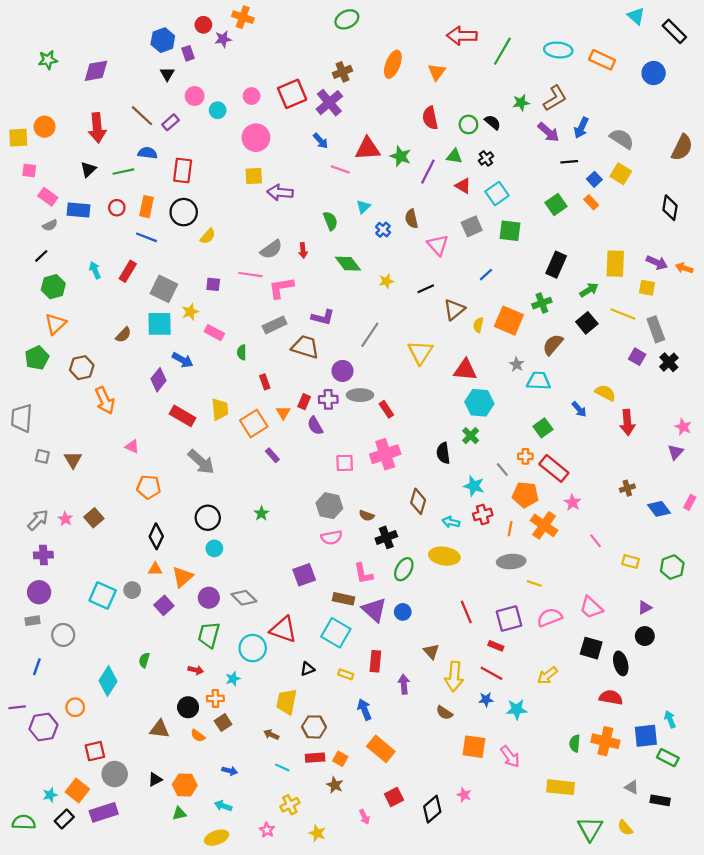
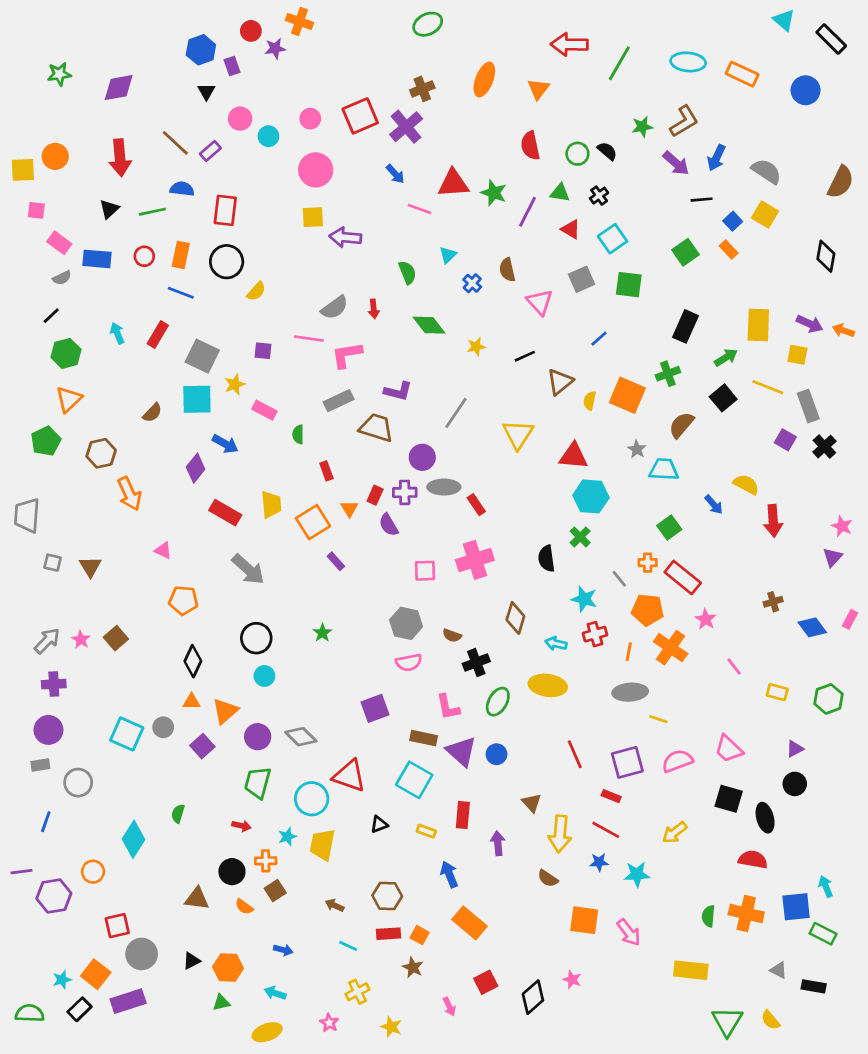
yellow trapezoid: (287, 702) -> (322, 845), moved

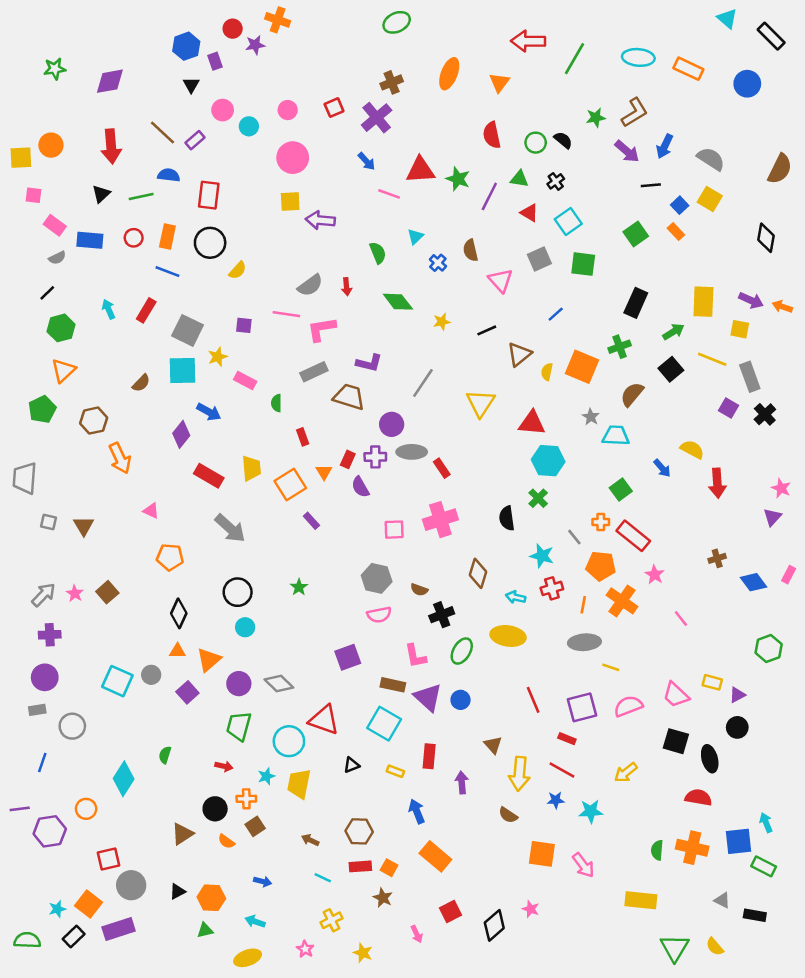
red square: (360, 116) -> (334, 108), size x0.6
yellow rectangle: (777, 692) -> (712, 682), moved
brown triangle: (197, 899) -> (182, 834), turned -40

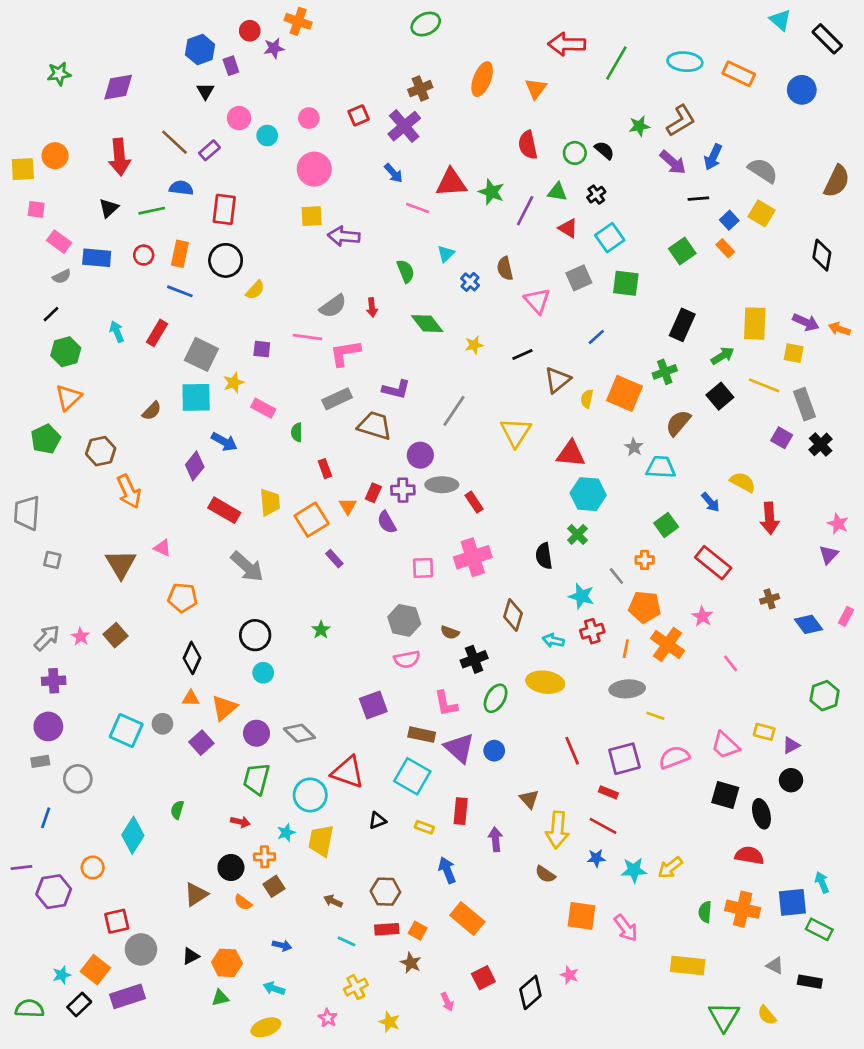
brown triangle: (84, 526) -> (121, 564), moved, size x1.4
red rectangle: (633, 536) -> (713, 563), moved
yellow arrow: (626, 772) -> (670, 868), moved

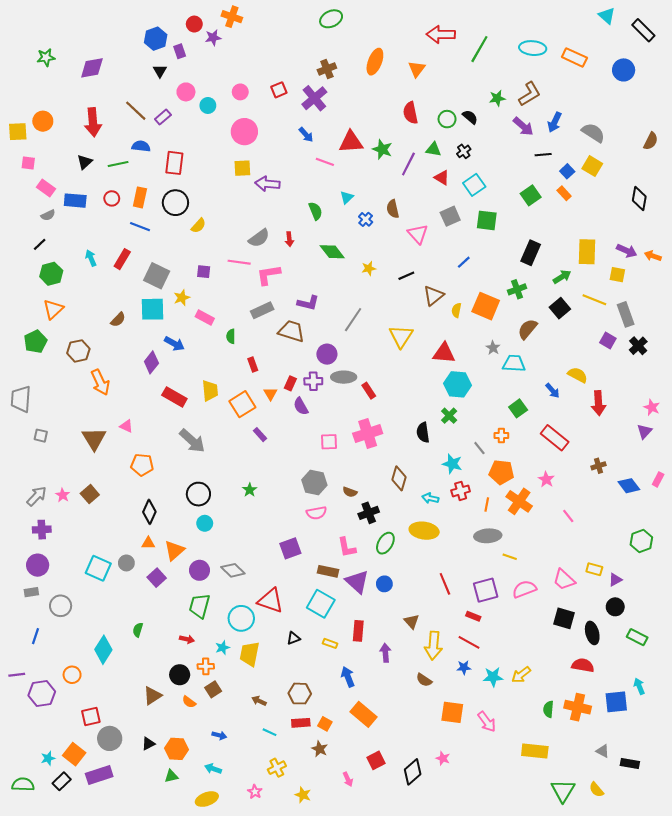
brown semicircle: (837, 181) -> (651, 141), size x0.7
green rectangle: (819, 929) -> (637, 637), moved

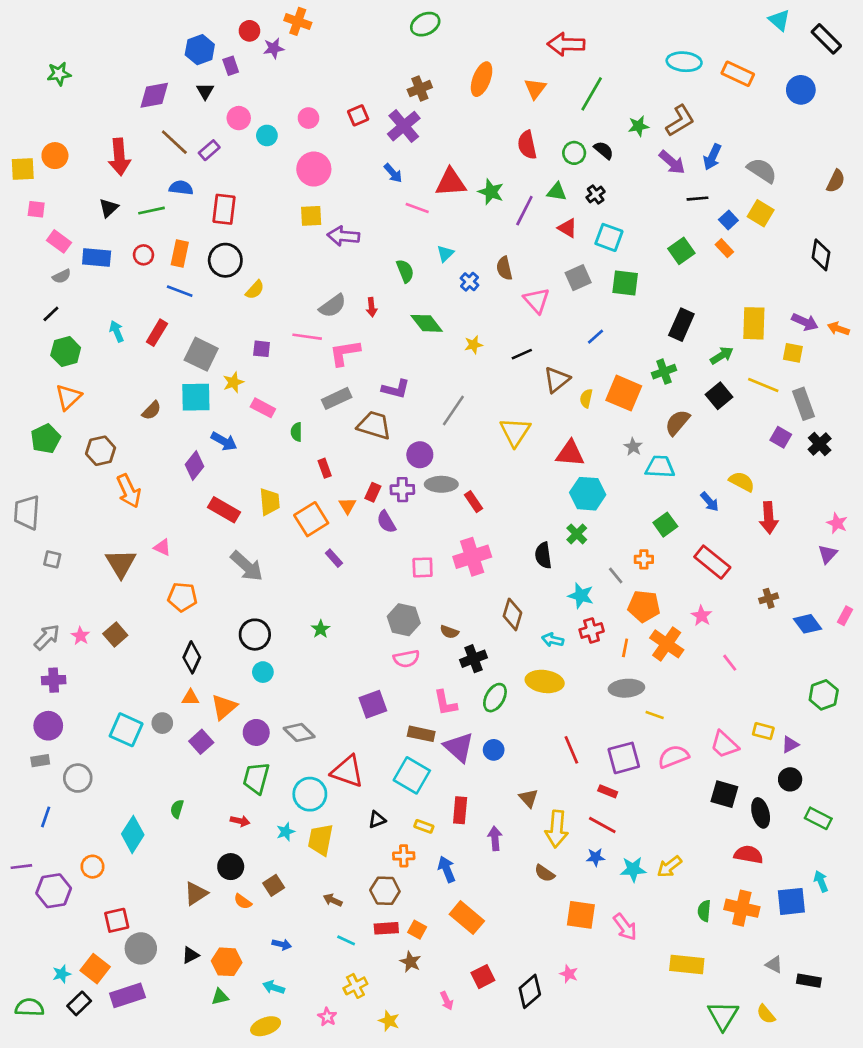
green line: (479, 49) -> (592, 94), moved
purple diamond: (92, 68) -> (154, 95), moved
cyan square: (474, 185) -> (609, 237), turned -35
orange cross: (206, 666) -> (404, 856), moved

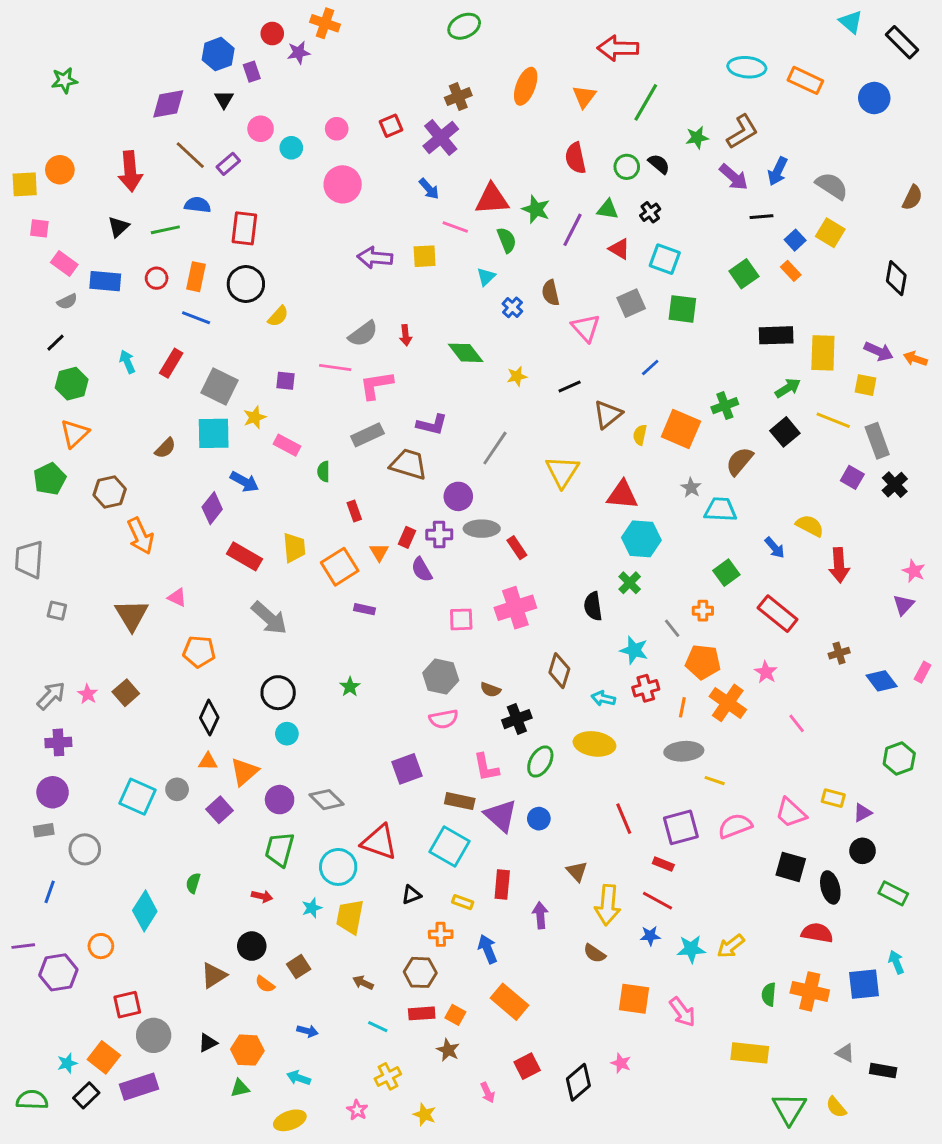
yellow square: (311, 216) -> (425, 256), moved
green semicircle: (405, 271) -> (507, 240), moved
black rectangle: (681, 325) -> (776, 335), moved, turned 64
purple rectangle: (334, 558) -> (365, 609), turned -36

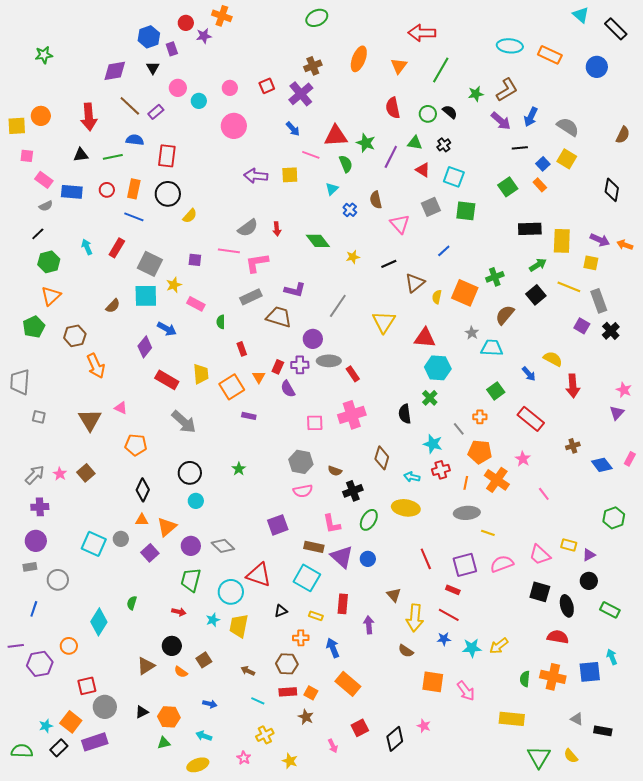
black triangle: (118, 227) -> (81, 155), turned 35

